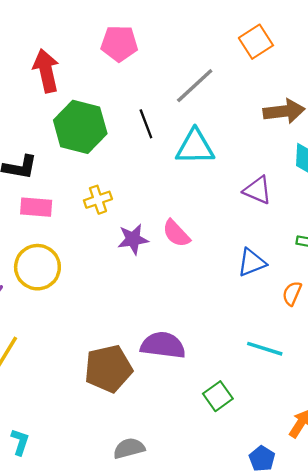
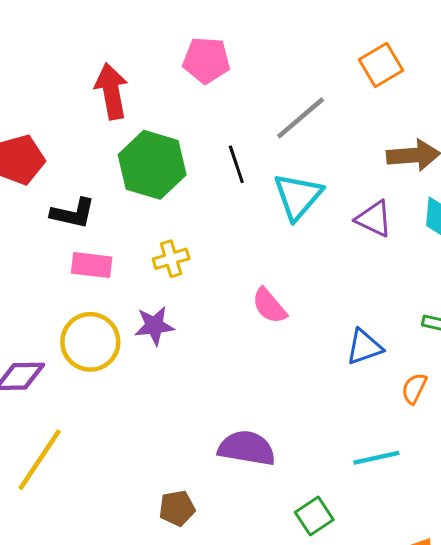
cyan triangle: (195, 147) -> (298, 196), turned -51
purple triangle: (258, 190) -> (374, 219), moved
purple star: (133, 239) -> (154, 326), moved
cyan line: (265, 349) -> (376, 458), turned -32
brown pentagon: (108, 369) -> (177, 508), moved, size x0.6

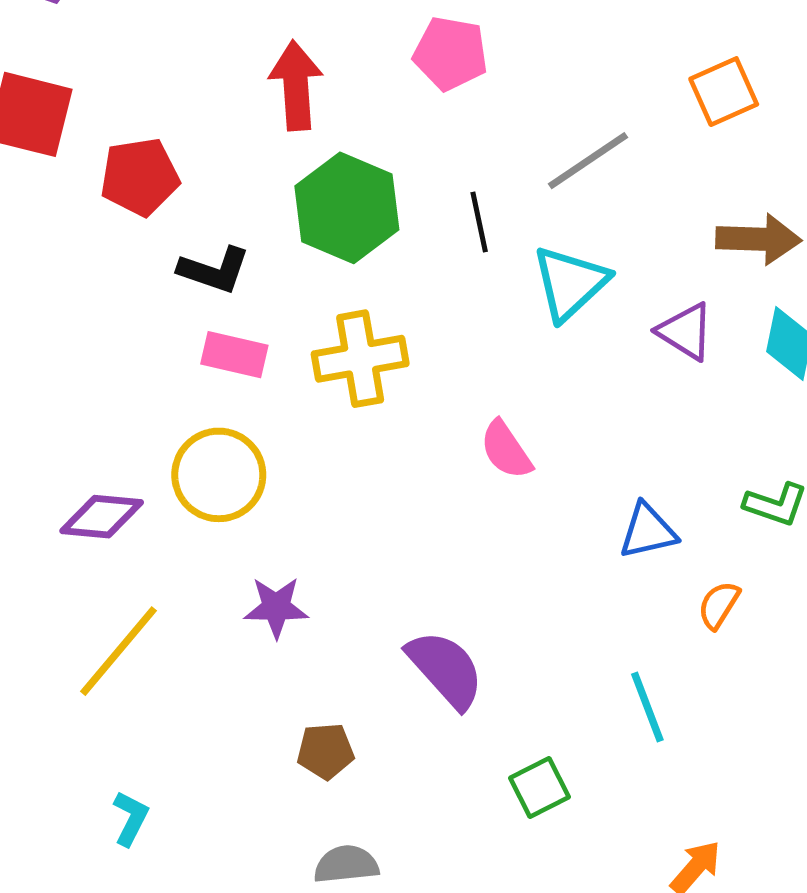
yellow cross: (171, 259) -> (360, 359), size x1.6
purple star: (154, 326) -> (276, 607), moved
purple semicircle: (247, 448) -> (445, 669), turned 32
cyan line: (376, 458) -> (647, 707), turned 75

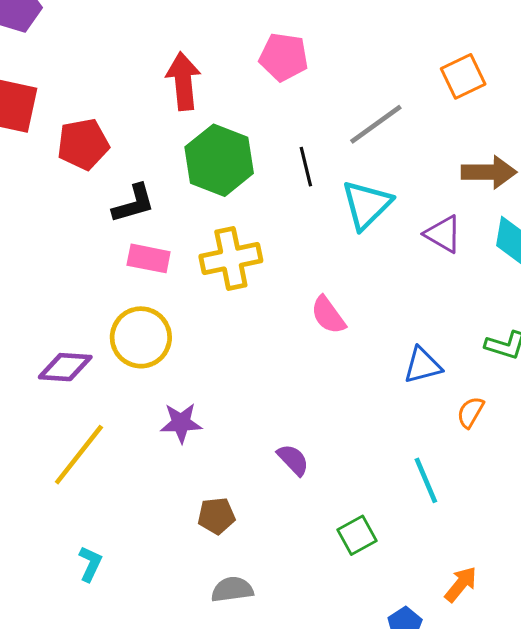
black L-shape: (214, 270) -> (134, 204), turned -33
purple semicircle: (445, 669) -> (293, 460), size x0.6

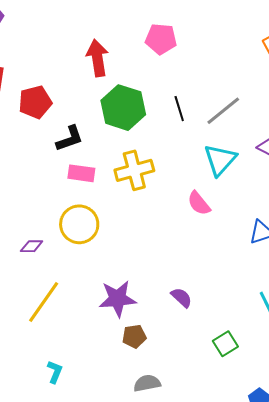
gray line: (376, 124) -> (223, 111), moved
cyan triangle: (367, 205) -> (220, 160), moved
purple diamond: (65, 367) -> (32, 246), size x0.7
purple star: (181, 423) -> (118, 299), moved, size x1.4

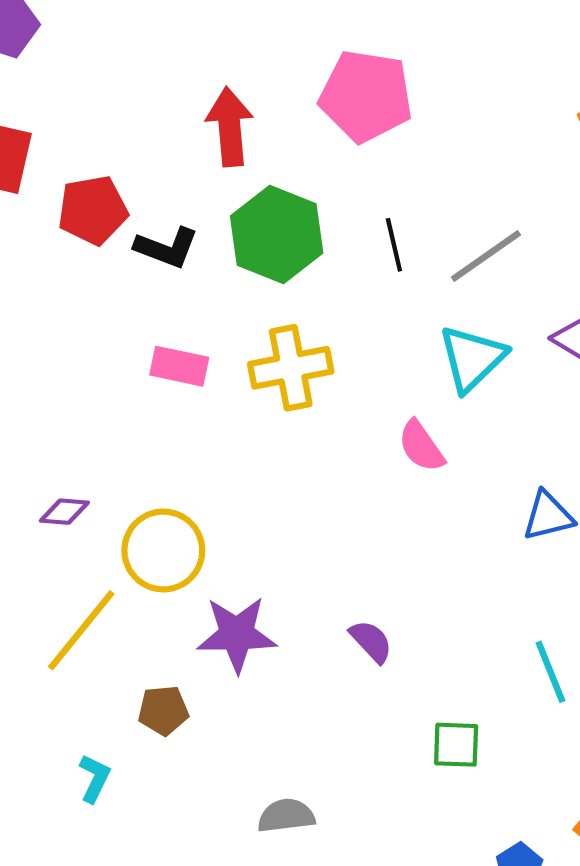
pink pentagon: (161, 39) -> (366, 96), size x1.4
black L-shape: (70, 138) -> (167, 248), moved, turned 36
yellow circle: (79, 224) -> (163, 550), moved
brown pentagon: (134, 336) -> (163, 710), moved
green square: (225, 344) -> (456, 745), turned 30

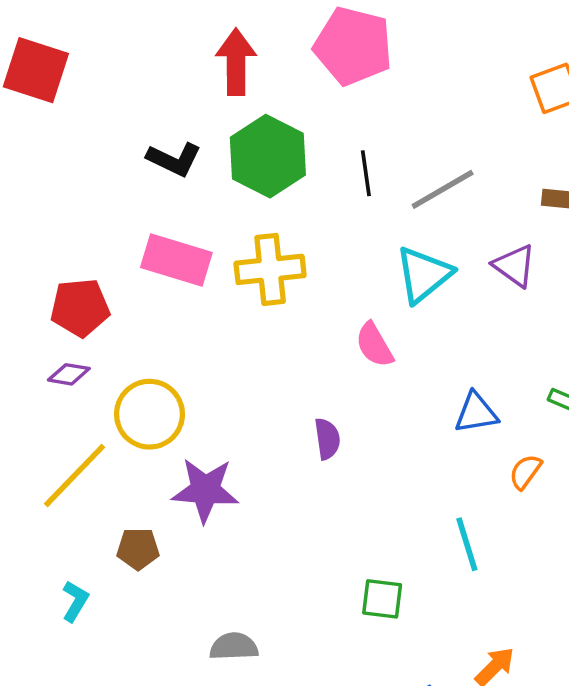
red pentagon: (93, 210) -> (80, 308), moved
pink rectangle: (179, 366) -> (176, 260), size x1.4
purple semicircle: (371, 641) -> (327, 439), moved, turned 30

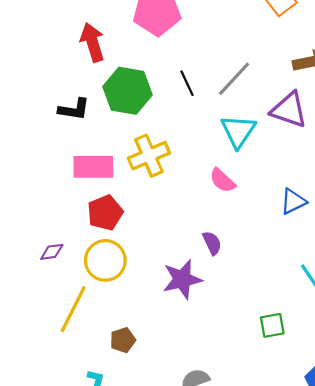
purple triangle: (514, 266) -> (289, 110), size x1.4
red pentagon: (80, 308) -> (105, 213), moved
purple star: (205, 490) -> (182, 279), moved

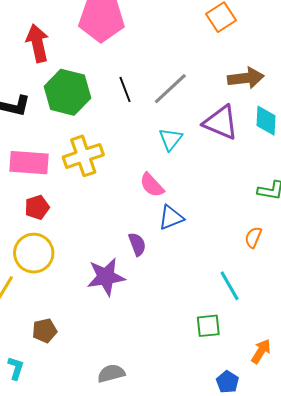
cyan triangle: (238, 131) -> (171, 139), size x0.7
blue triangle: (293, 201) -> (171, 218), moved
red pentagon: (105, 213) -> (37, 207), size x0.7
green square: (272, 325) -> (208, 326), moved

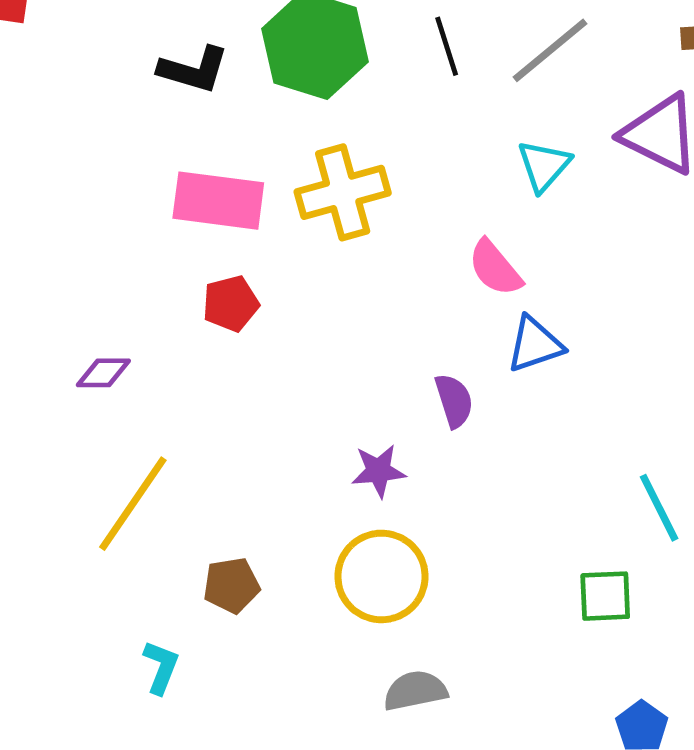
yellow circle: (34, 253) -> (382, 576), moved
purple star: (106, 277) -> (379, 471), size x0.6
gray semicircle: (111, 373) -> (415, 691), moved

